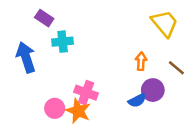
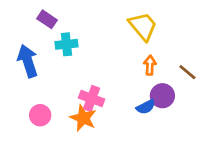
yellow trapezoid: (165, 23) -> (143, 26), moved
pink circle: (55, 108) -> (40, 115), moved

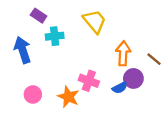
yellow trapezoid: (143, 26) -> (95, 21), moved
orange arrow: (150, 65) -> (123, 53), size x1.5
pink cross: (92, 99) -> (89, 81), moved

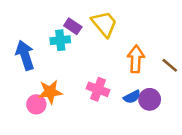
purple rectangle: (39, 16) -> (73, 26), moved
purple circle: (133, 78) -> (150, 99), moved
orange star: (68, 97) -> (50, 92), moved, turned -30

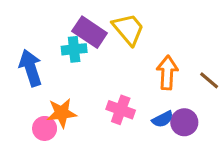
purple rectangle: (73, 26) -> (90, 32), size x1.5

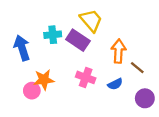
purple rectangle: (90, 32) -> (78, 40), moved
brown line: (209, 80) -> (137, 68), moved
purple circle: (184, 122) -> (145, 98), moved

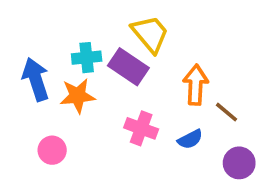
orange star: (44, 80) -> (78, 96), moved

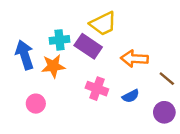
yellow trapezoid: (150, 34) -> (103, 24), turned 104
orange arrow: (196, 85) -> (134, 59), turned -90
brown line: (226, 112) -> (167, 79), moved

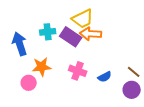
orange arrow: (134, 59) -> (91, 34), moved
orange star: (53, 66) -> (42, 67), moved
brown line: (167, 79) -> (134, 72), moved

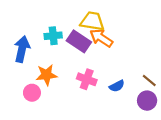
yellow trapezoid: (83, 19) -> (92, 21), turned -145
orange arrow: (91, 34) -> (101, 38), turned 30
blue arrow: (20, 44) -> (22, 49), turned 30

